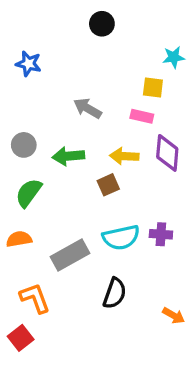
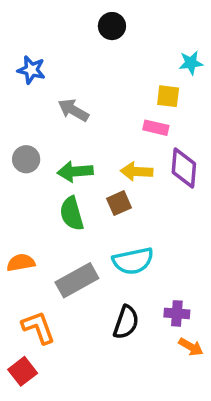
gray arrow: (88, 108) -> (73, 110), moved
green semicircle: (29, 193) -> (72, 214), moved, turned -52
purple cross: (161, 234) -> (177, 313), moved

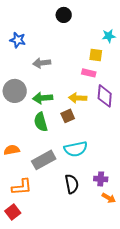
gray arrow: (73, 110) -> (42, 63), turned -36
gray circle: (26, 159) -> (15, 91), size x1.5
black semicircle: (126, 322) -> (72, 184), turned -30
orange L-shape: (38, 328) -> (22, 187), turned 105

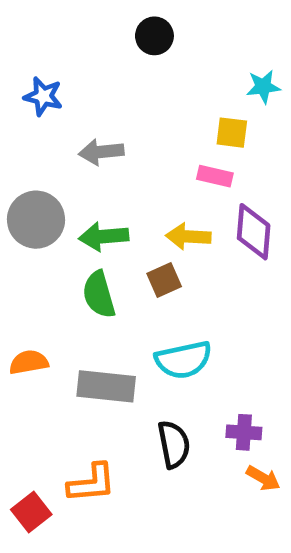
gray rectangle: (44, 160) -> (106, 386), turned 35
orange L-shape: (22, 187) -> (92, 483), moved

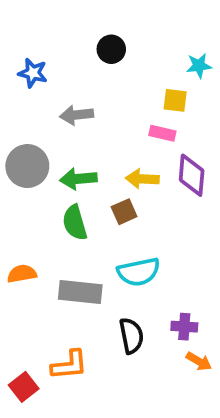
black circle: (154, 36) -> (111, 49), moved

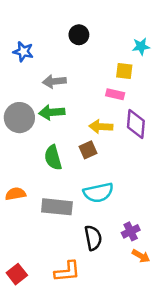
green arrow: (78, 179) -> (52, 112), moved
purple cross: (184, 327) -> (131, 231), turned -30
orange L-shape: (69, 365) -> (67, 271), moved

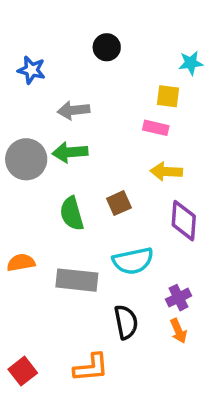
purple diamond: (136, 124) -> (184, 221), moved
yellow arrow: (101, 127) -> (166, 172), moved
purple cross: (131, 231) -> (178, 298), moved
orange arrow: (141, 256) -> (178, 331), moved, turned 36

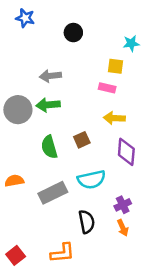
blue star: (31, 70) -> (25, 18), moved
gray rectangle: (77, 280) -> (53, 193), turned -32

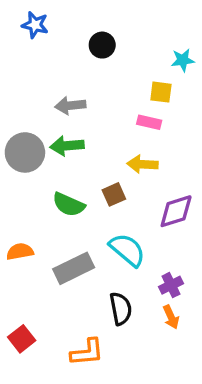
yellow arrow: (114, 118) -> (142, 164), moved
green semicircle: (49, 147) -> (69, 205), turned -50
purple diamond: (126, 152) -> (176, 211), turned 68
cyan semicircle: (91, 180) -> (127, 250), turned -128
red square: (16, 255) -> (22, 339), moved

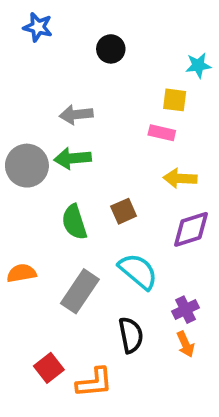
yellow arrow: (142, 164) -> (180, 178), moved
green semicircle: (69, 205) -> (74, 222), turned 48
gray rectangle: (74, 268) -> (80, 291), turned -30
red square: (22, 339) -> (49, 368), moved

